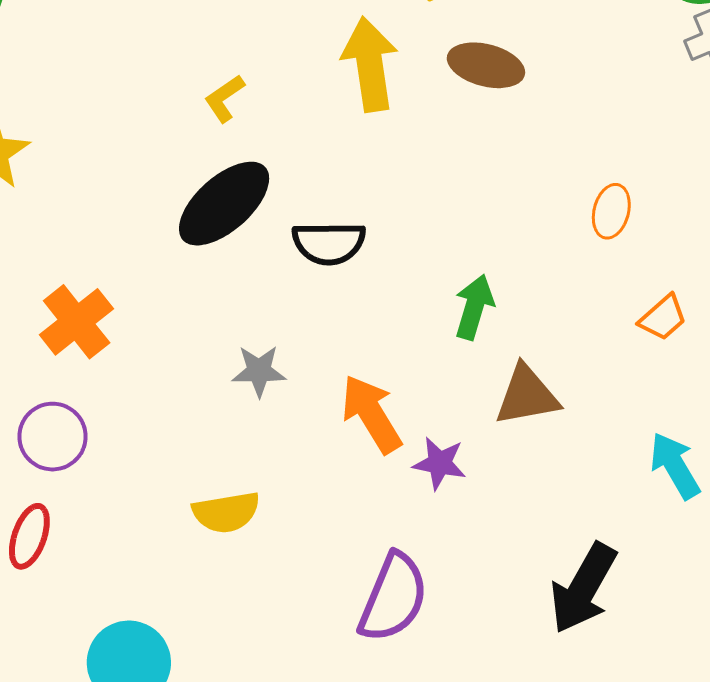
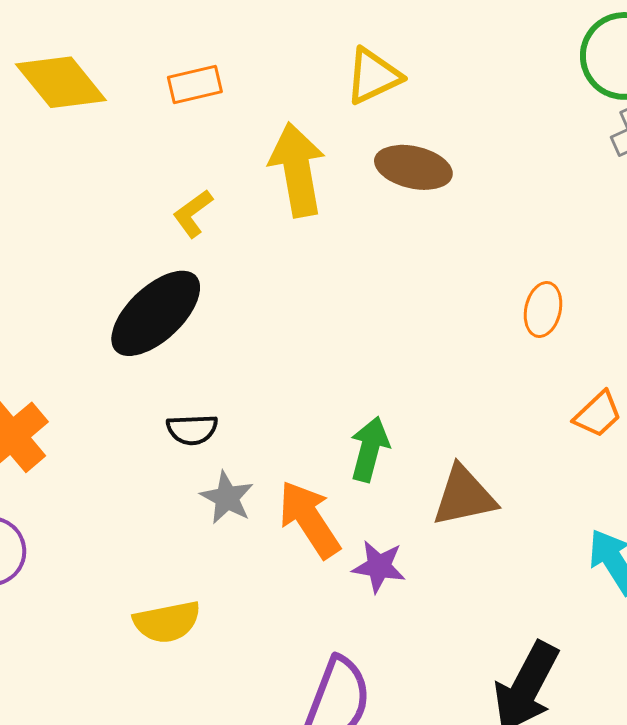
yellow L-shape: (224, 98) -> (193, 213), moved
black semicircle: (329, 243) -> (192, 430), moved, size x0.7
green arrow: (474, 307) -> (370, 449), moved
gray star: (259, 371) -> (227, 498), moved, turned 30

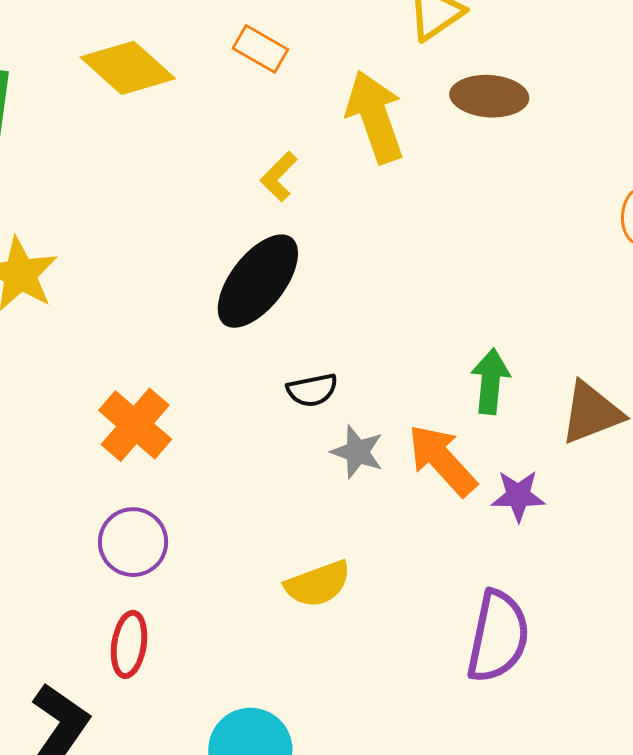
orange rectangle: (195, 84) -> (260, 49), turned 52

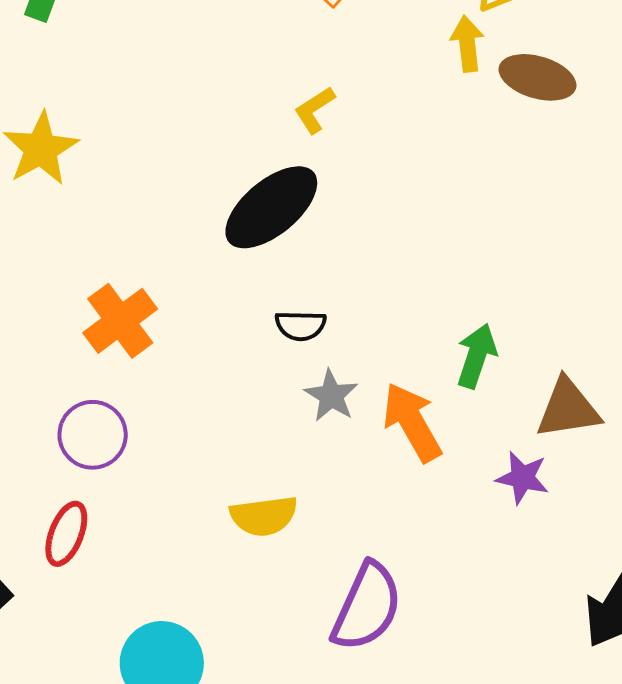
yellow arrow: (375, 117) -> (467, 44), moved, size x0.6
purple star: (518, 496) -> (522, 478), moved
purple semicircle: (498, 636) -> (367, 607), moved

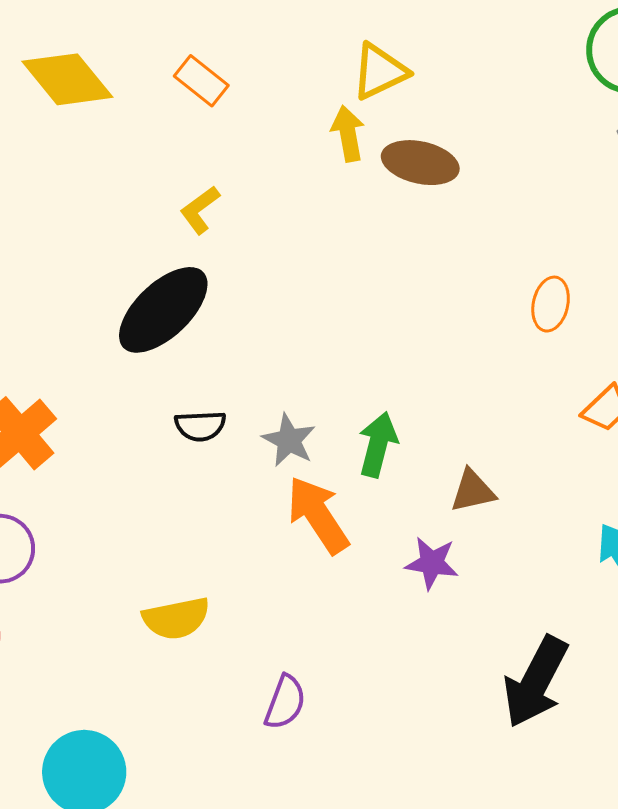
gray star: (331, 396) -> (289, 440), moved
brown triangle: (568, 409) -> (473, 491), size x0.7
purple semicircle: (367, 607) -> (285, 702), size x0.6

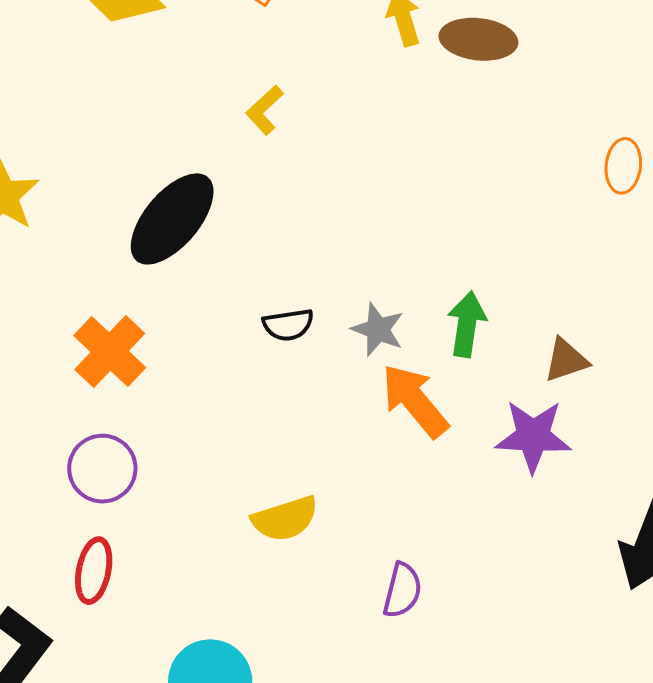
black ellipse: (163, 310) -> (172, 219), moved
purple star: (432, 563) -> (533, 436), size x1.4

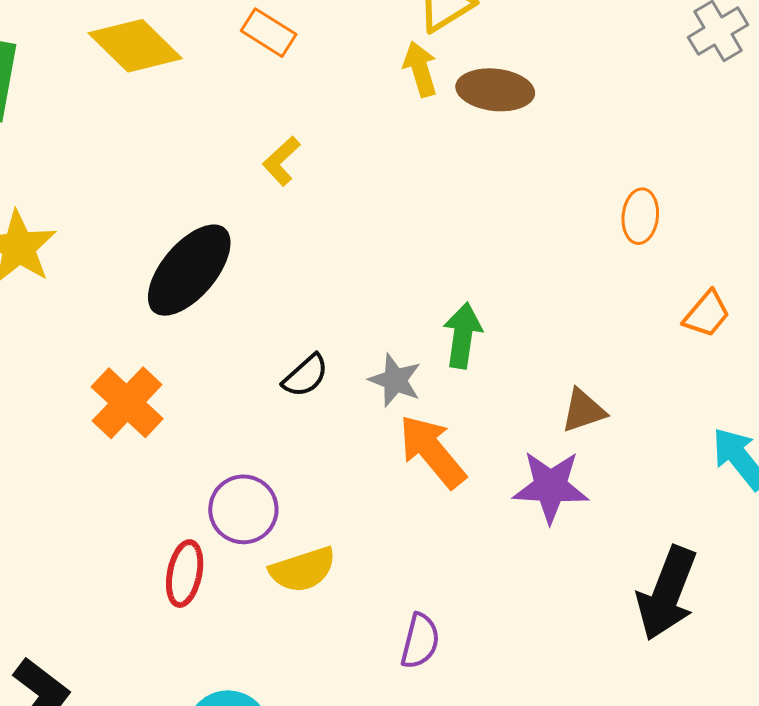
green arrow: (467, 324) -> (463, 335), moved
black semicircle: (288, 325) -> (305, 376), turned -33
purple circle: (102, 469) -> (243, 509), moved
red ellipse: (94, 571) -> (185, 574), moved

